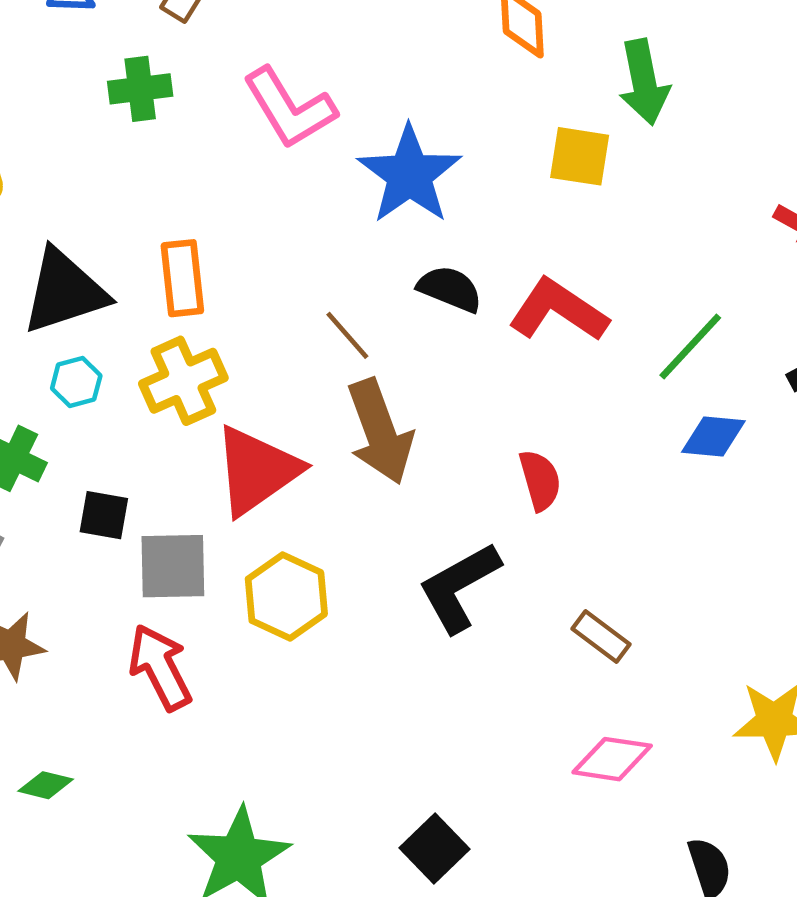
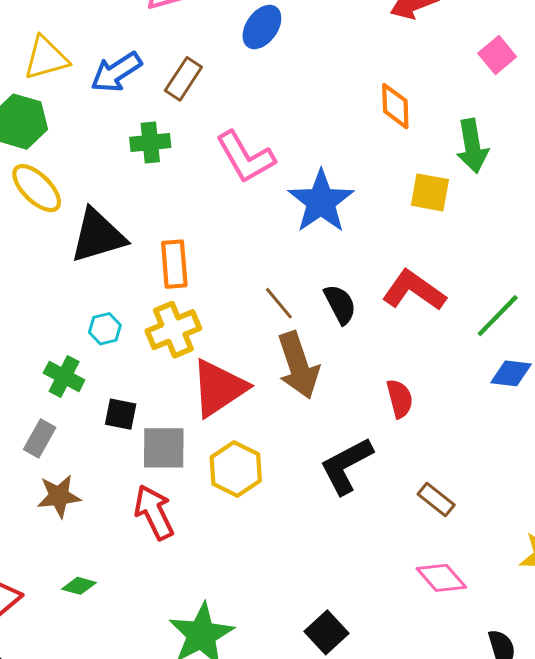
black semicircle: (450, 289) -> (340, 304), moved, turned 39
black triangle: (64, 291) -> (98, 236), moved
pink diamond: (612, 759) -> (441, 578), turned 39

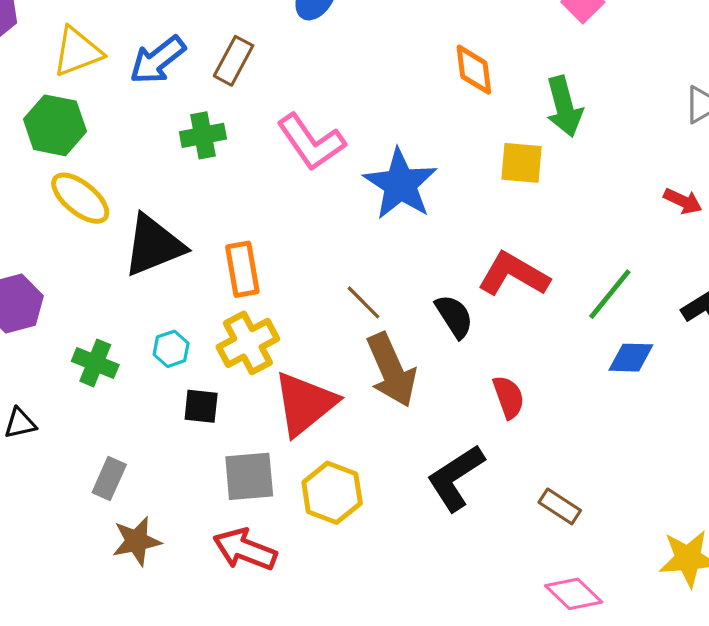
black semicircle: (340, 304) -> (454, 316), moved
green cross: (64, 377) -> (95, 363), moved
black square: (121, 414) -> (201, 406), moved
red arrow: (154, 512) -> (245, 549), turned -38

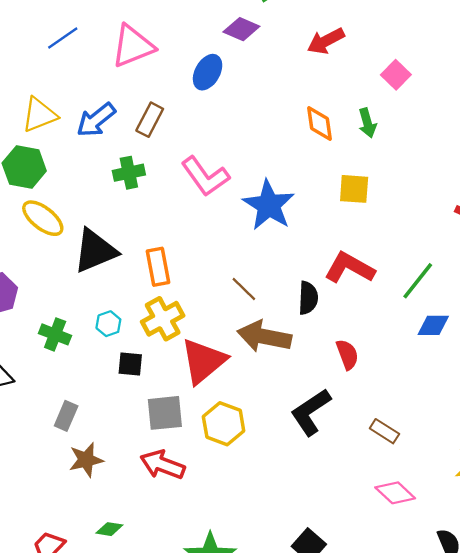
green arrow: (564, 107) -> (367, 123), moved, size x0.7
black semicircle: (454, 316) -> (308, 298), turned 36
brown arrow: (391, 370) -> (264, 337), turned 126

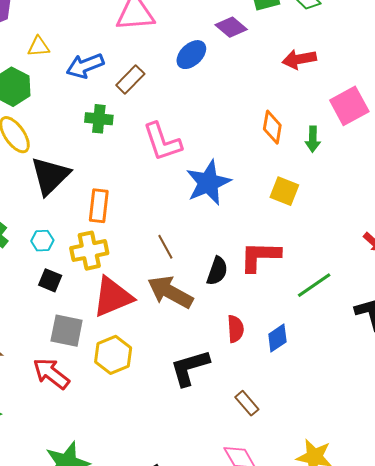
pink square: (396, 75) -> (349, 106), size x1.5
yellow triangle: (39, 115) -> (39, 47), size x0.7
black triangle: (95, 251) -> (50, 176), turned -39
red L-shape: (350, 268) -> (260, 256), turned -45
blue diamond: (433, 325) -> (277, 338), moved, turned -52

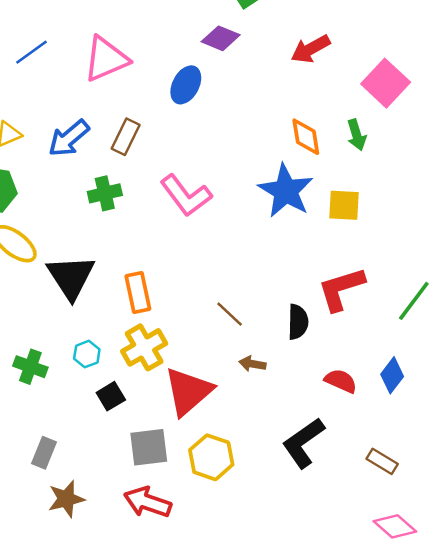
blue star: (208, 183) -> (286, 191), moved
black square: (50, 280) -> (111, 396), turned -35
brown arrow: (170, 292) -> (252, 364), size x0.5
red semicircle: (235, 329) -> (341, 381), turned -44

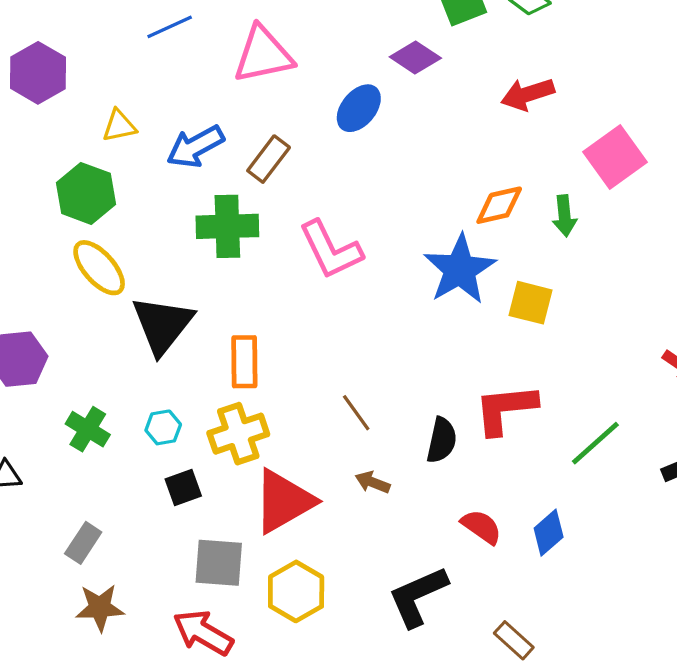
orange diamond: (306, 137) -> (499, 205), turned 75
green cross: (105, 193) -> (227, 226), size x1.4

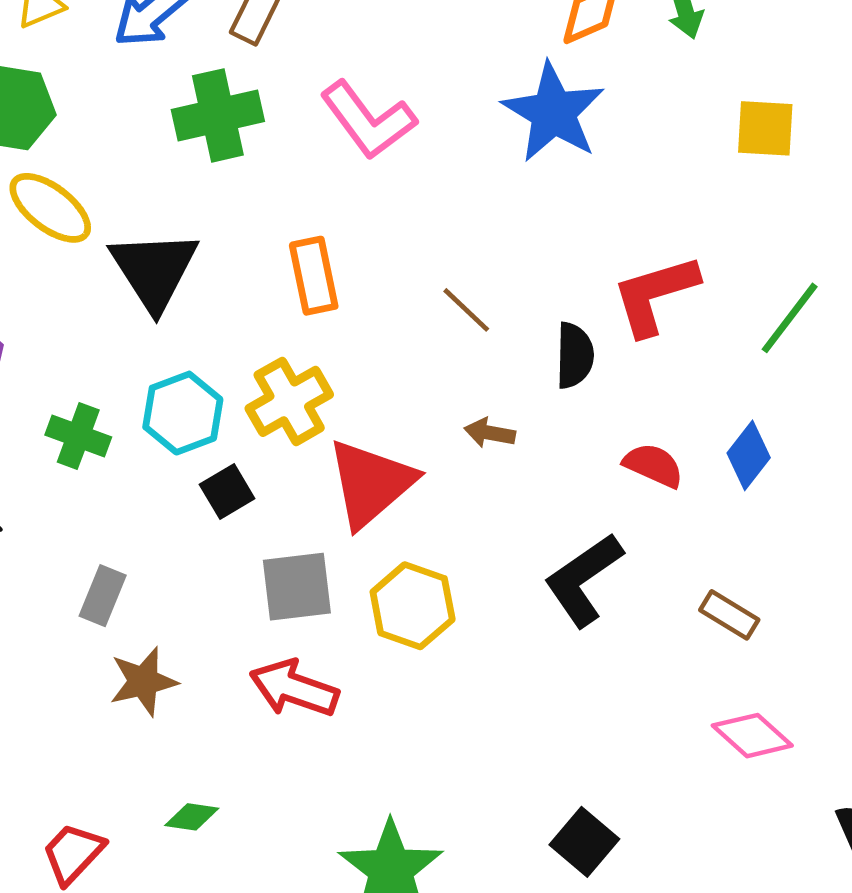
yellow square: (531, 303) -> (765, 128), moved
orange rectangle: (244, 362) -> (314, 276), moved
brown line: (356, 413) -> (466, 310), moved
cyan hexagon: (163, 427) -> (183, 413), size x1.6

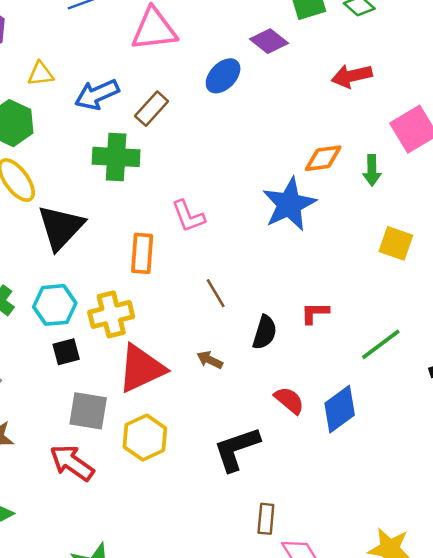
pink L-shape: (368, 120) -> (188, 216), moved, size x0.7
red L-shape: (655, 295) -> (315, 313), size x0.6
blue diamond: (749, 455) -> (340, 409), size x1.4
brown rectangle: (729, 615) -> (266, 519), moved, turned 48

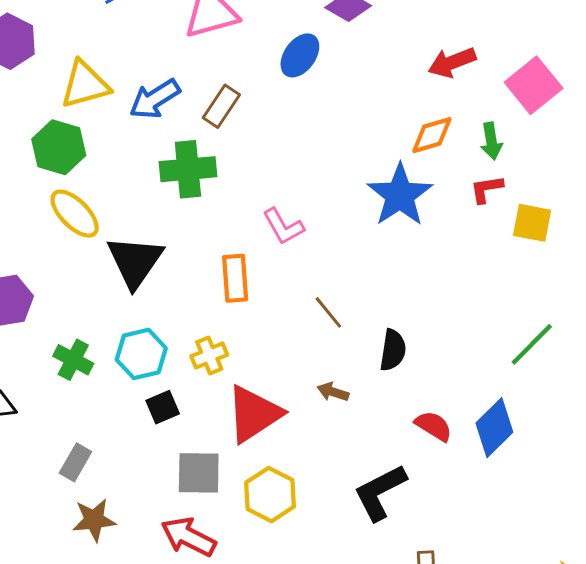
yellow triangle: (41, 74) -> (85, 85), size x1.6
red arrow: (352, 76) -> (452, 62), moved
red L-shape: (315, 313) -> (487, 189), moved
yellow cross: (111, 314) -> (209, 355), size x0.7

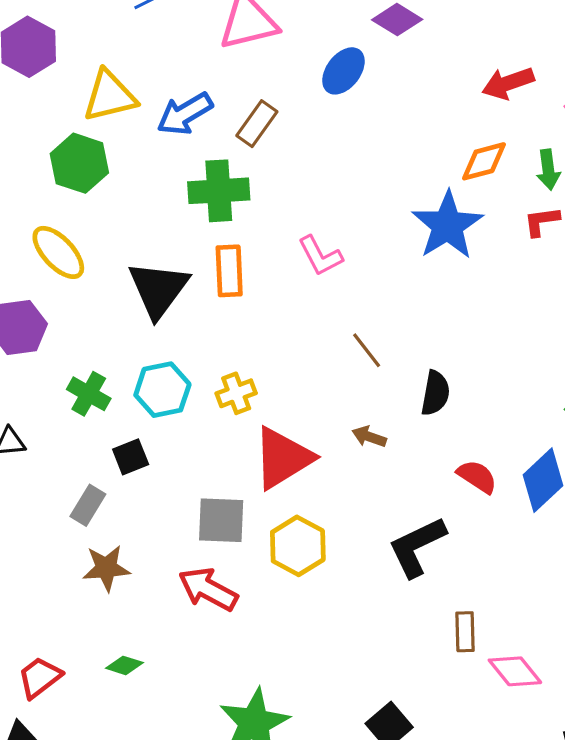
yellow ellipse: (75, 214) -> (58, 252), moved
orange rectangle: (235, 278) -> (229, 271), moved
black square: (163, 407) -> (131, 457), moved

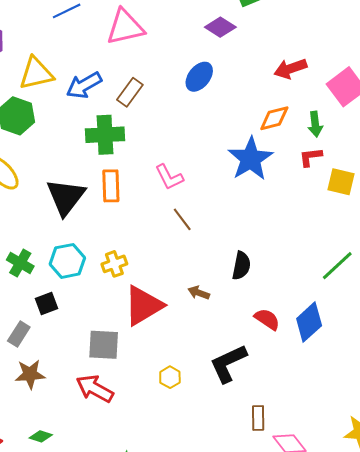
blue ellipse: (343, 71) -> (199, 77), moved
brown line: (367, 350) -> (182, 219), moved
yellow hexagon: (298, 546) -> (170, 377), moved, size x0.6

